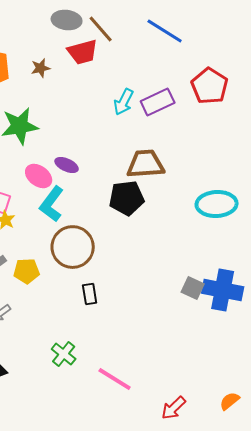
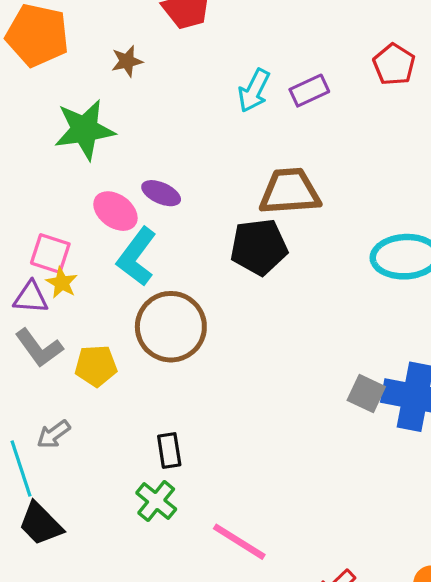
brown star: (41, 68) -> (127, 61), moved
red pentagon: (210, 86) -> (394, 64), size x0.7
purple rectangle: (158, 102) -> (309, 91), size x0.7
black rectangle: (90, 294) -> (169, 451), moved

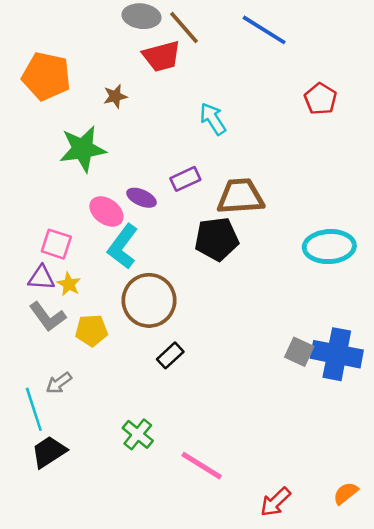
cyan arrow: (254, 91) -> (213, 119), turned 120
purple rectangle: (309, 91) -> (185, 179), moved
yellow star: (62, 283) -> (69, 284), moved
black rectangle: (169, 451) -> (170, 355), moved, turned 56
black trapezoid: (41, 524) -> (49, 452), turned 102

